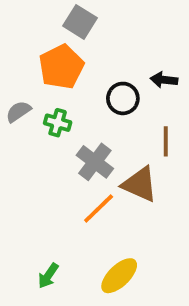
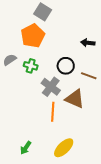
black circle: (123, 98) -> (66, 66), moved
brown line: (166, 141) -> (89, 76), turned -70
orange line: (99, 209) -> (53, 112), turned -42

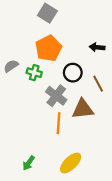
orange pentagon: (33, 36) -> (49, 48), moved
brown line: (89, 76) -> (98, 84), turned 42
brown triangle: (75, 99) -> (83, 109), turned -30

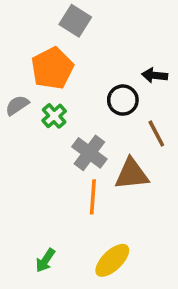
orange pentagon: (49, 48) -> (52, 68), moved
green cross: (34, 73) -> (54, 116), turned 32
black circle: (73, 73) -> (123, 100), moved

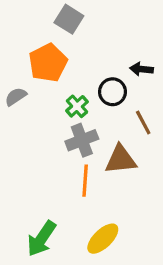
green cross: (54, 116) -> (77, 106), moved
gray cross: (89, 153) -> (82, 140), turned 32
green arrow: (45, 260) -> (42, 239), size x1.6

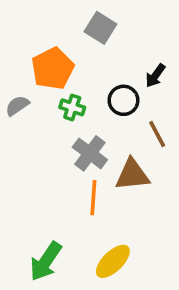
gray square: (69, 19) -> (100, 28), moved
black arrow: (142, 69) -> (155, 76), turned -60
green cross: (77, 106) -> (72, 107), moved, turned -30
gray cross: (82, 140) -> (90, 153), turned -32

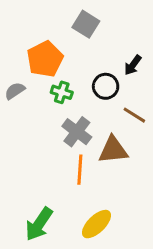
brown line: (157, 134) -> (134, 115), turned -30

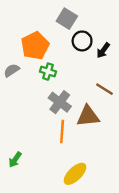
black circle: (106, 86) -> (82, 41), moved
green arrow: (39, 224) -> (15, 160), moved, size x0.6

